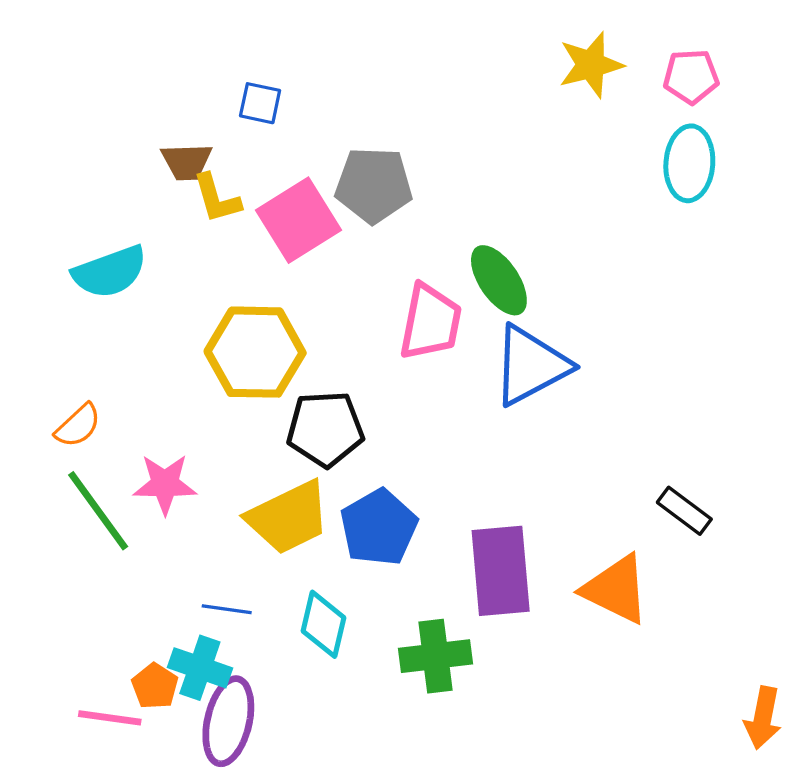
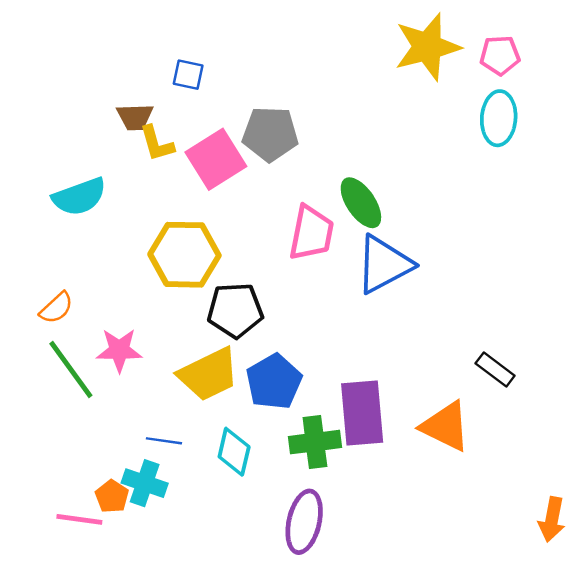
yellow star: (591, 65) -> (427, 47), size x1.4
green cross: (435, 656) -> (315, 442), moved
purple ellipse: (228, 721) -> (304, 522), moved

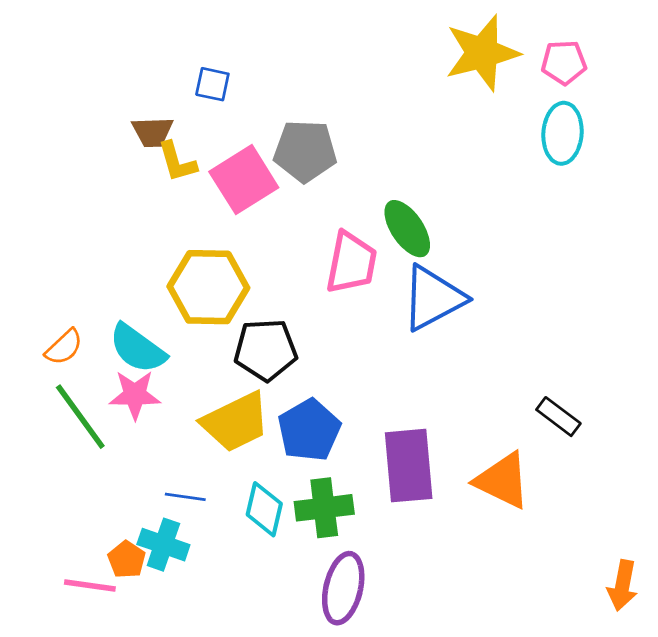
cyan semicircle: (79, 197) -> (138, 348), moved, turned 56
green cross: (315, 442) -> (324, 508), moved

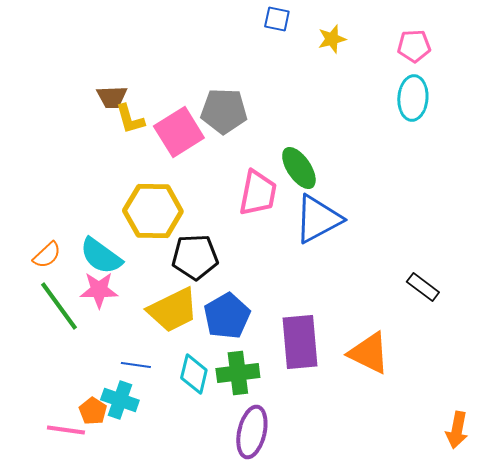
yellow star: (482, 53) -> (332, 39), moved, size x0.5
blue square: (212, 84) -> (277, 19), moved
black rectangle: (558, 417) -> (423, 287), moved

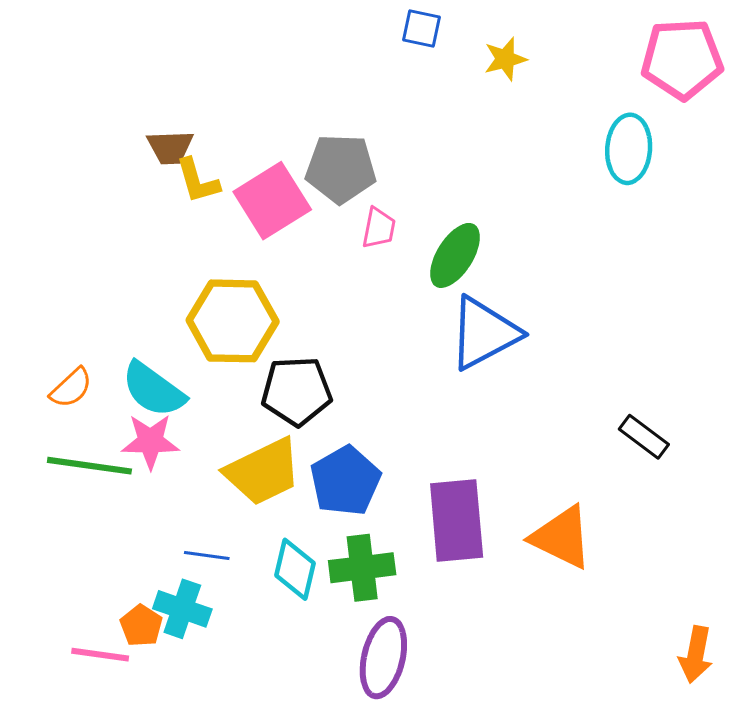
pink pentagon: (414, 46) -> (682, 59), moved, size x1.6
green ellipse: (299, 168) -> (455, 255), turned 66
pink trapezoid: (258, 193) -> (379, 228), moved, size x0.6
green line: (59, 306) -> (89, 466), turned -46

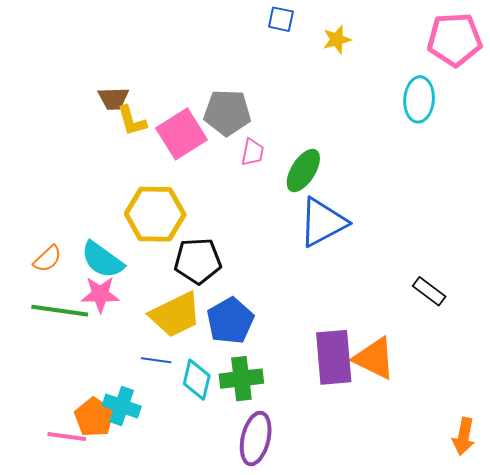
purple rectangle: (457, 521) -> (334, 357), moved
blue line: (207, 556) -> (156, 360), moved
orange pentagon: (141, 626) -> (94, 417), size x1.4

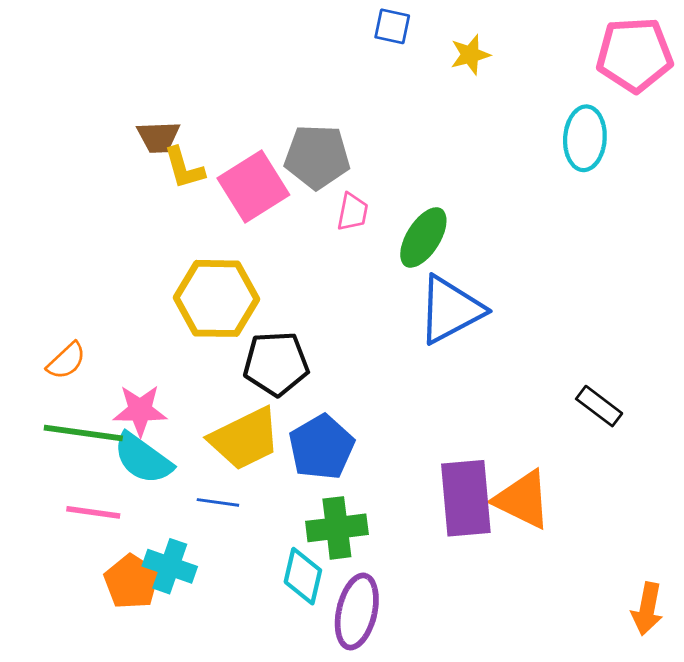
cyan semicircle: (102, 260) -> (143, 459), moved
cyan diamond: (197, 380) -> (303, 576), moved
pink line: (67, 436) -> (93, 512), moved

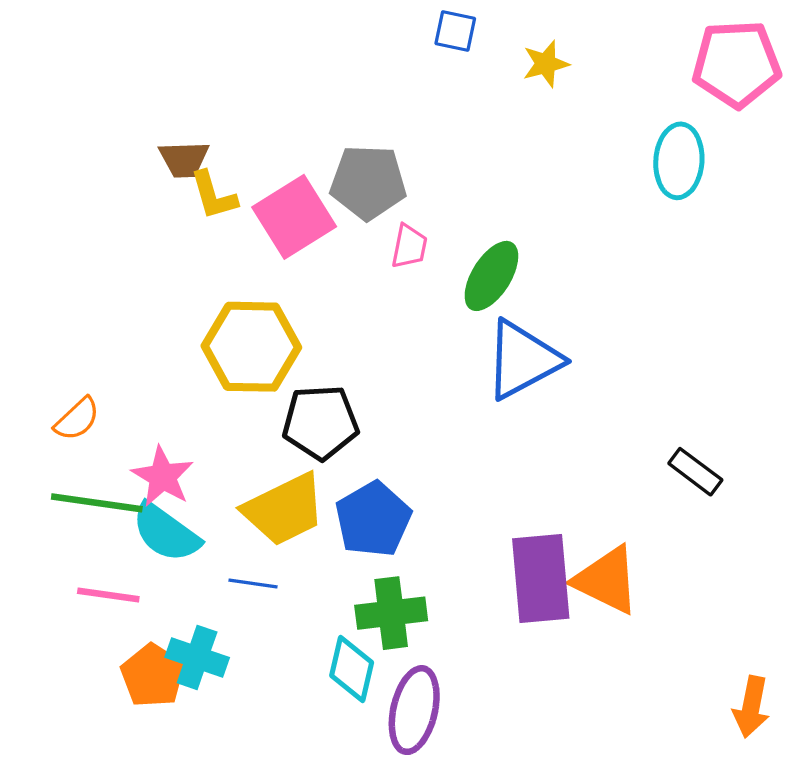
pink star: (140, 410) -> (163, 477), turned 30

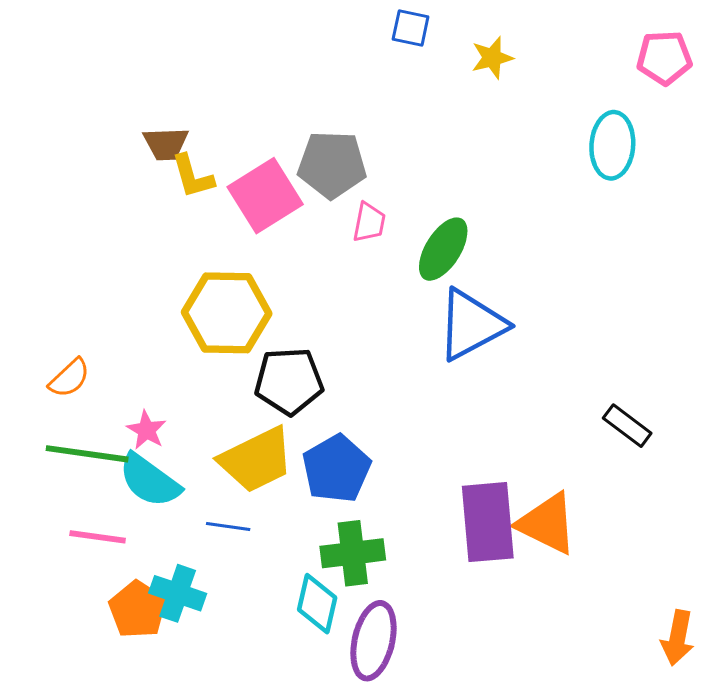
pink pentagon: (736, 64) -> (664, 58), size x0.7
pink star: (163, 477) -> (147, 430), size x0.7

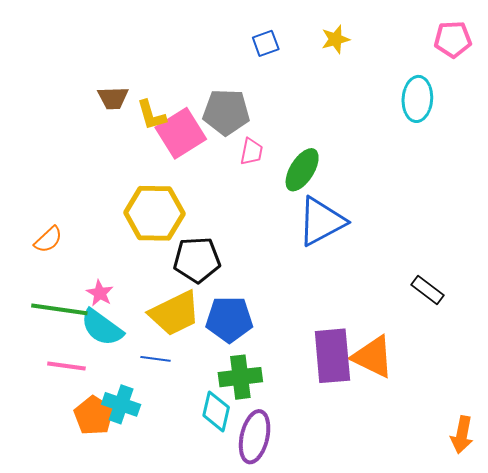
blue square: (411, 28) -> (266, 43), moved, turned -32
yellow L-shape: (193, 176) -> (151, 115), moved
orange semicircle: (69, 378) -> (48, 240), moved
blue pentagon: (336, 469) -> (229, 319), turned 30

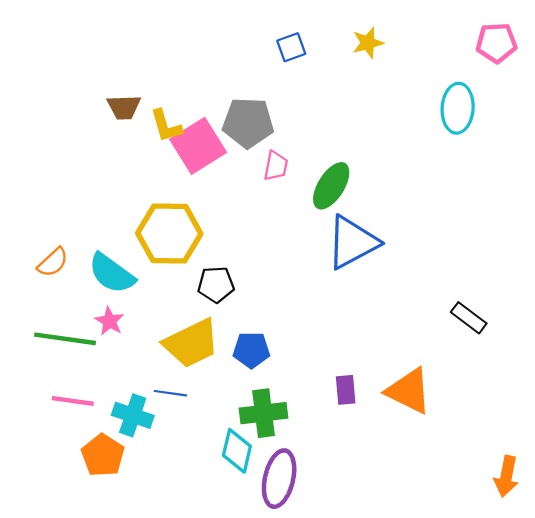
black pentagon: (197, 260) -> (216, 285), size x0.7
blue pentagon: (229, 319) -> (251, 350), size x0.7
cyan semicircle: (102, 328) -> (112, 273), moved
purple rectangle: (332, 356) -> (346, 390), moved, size x0.5
cyan cross: (121, 404) -> (133, 415), moved

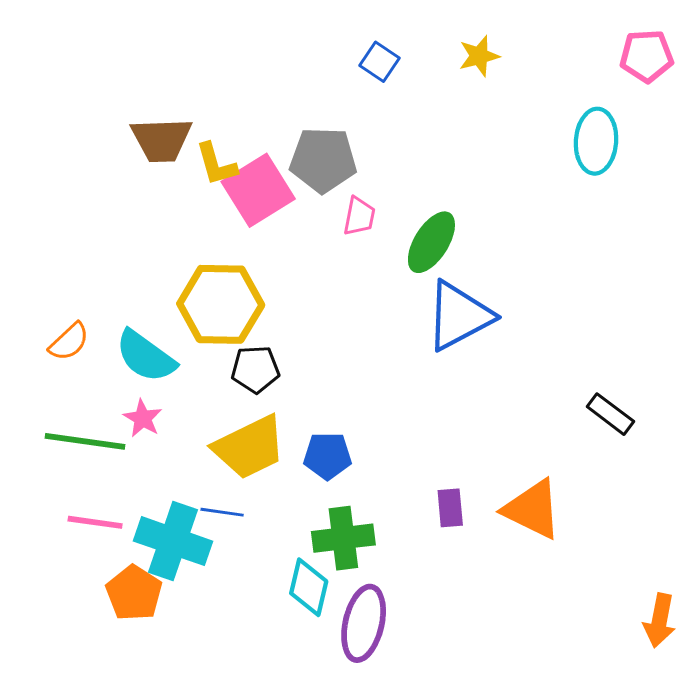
blue square: (291, 47) -> (379, 62), turned -36
brown trapezoid: (124, 107) -> (161, 140), size x1.4
black pentagon: (216, 285) -> (255, 369), moved
cyan cross: (133, 415) -> (173, 541), size x1.4

